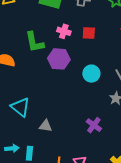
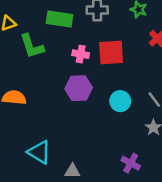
red square: (89, 33) -> (111, 52), size x1.6
green L-shape: (34, 42) -> (32, 46), moved

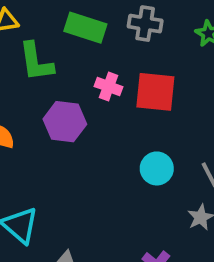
purple hexagon: (79, 88) -> (65, 122), moved

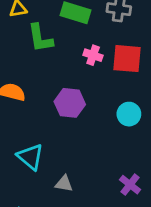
purple hexagon: (65, 122) -> (70, 103), moved

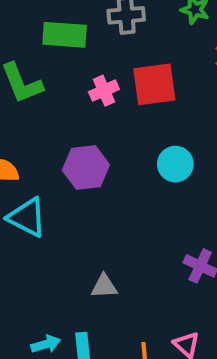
pink cross: (93, 55) -> (104, 91), turned -30
cyan triangle: (30, 157) -> (27, 217), moved

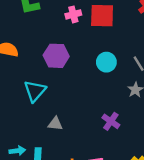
cyan triangle: (27, 217) -> (35, 91), moved, turned 35

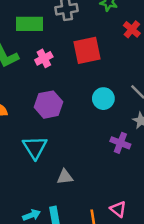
pink cross: (73, 14) -> (44, 58), moved
purple cross: (111, 121) -> (120, 143), moved

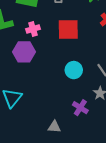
purple hexagon: (49, 105) -> (24, 52), moved
gray triangle: (65, 177) -> (54, 127), moved

